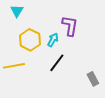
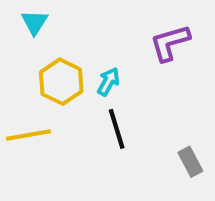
purple L-shape: (70, 26) -> (170, 43), moved, turned -115
black line: (57, 63) -> (117, 129), turned -54

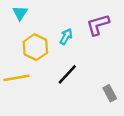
cyan arrow: (108, 82) -> (66, 37), moved
black line: (117, 129) -> (67, 74), turned 60

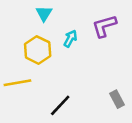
cyan triangle: (20, 13) -> (44, 13), moved
black line: (67, 74) -> (60, 105), moved

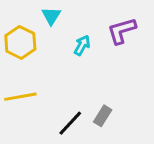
yellow hexagon: (38, 50) -> (20, 42), moved
gray rectangle: (117, 99) -> (103, 116), moved, turned 60

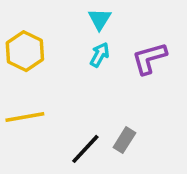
cyan triangle: (51, 16) -> (100, 19), moved
purple L-shape: (122, 31) -> (149, 58), moved

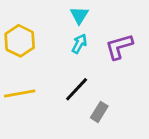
black line: (85, 149) -> (77, 89), moved

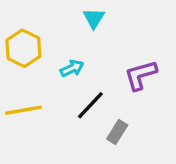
cyan arrow: (79, 44) -> (72, 68), moved, turned 36
purple L-shape: (119, 47) -> (141, 75), moved

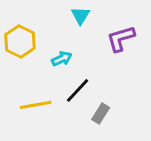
purple L-shape: (141, 75) -> (121, 39), moved
yellow line: (23, 110) -> (36, 105), moved

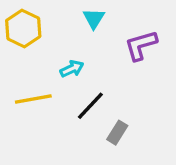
yellow hexagon: (20, 41) -> (23, 28), moved
yellow line: (36, 105) -> (33, 99), moved

